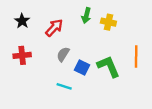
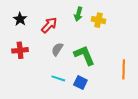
orange line: (136, 56) -> (124, 69), moved
green L-shape: (108, 66) -> (84, 55), moved
blue square: (82, 68) -> (80, 82), moved

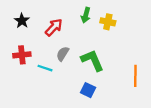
cyan line: (58, 78) -> (45, 68), moved

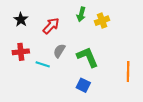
yellow cross: (108, 22) -> (102, 21), turned -32

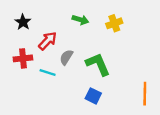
green arrow: (81, 14) -> (80, 20), moved, turned -88
red arrow: (51, 26) -> (48, 41), moved
orange line: (128, 72) -> (145, 94), moved

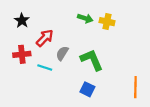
green arrow: (80, 20) -> (85, 18), moved
yellow cross: (114, 23) -> (107, 22), turned 32

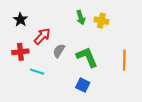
green arrow: (85, 18) -> (81, 18), turned 56
cyan line: (45, 67) -> (37, 72), moved
orange line: (135, 87) -> (124, 60), moved

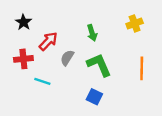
green arrow: (81, 18) -> (92, 33), moved
yellow cross: (101, 21) -> (135, 23), moved, turned -32

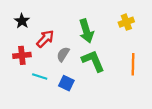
green arrow: (92, 33) -> (86, 31), size x1.5
blue square: (94, 97) -> (66, 83), moved

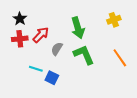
red cross: (22, 55) -> (20, 39), moved
orange line: (133, 64) -> (120, 58), turned -36
blue square: (66, 83) -> (52, 78), moved

